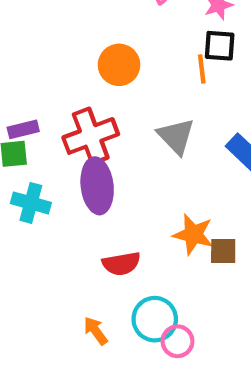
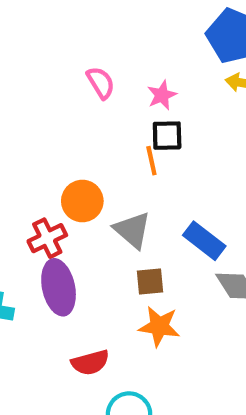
orange circle: (119, 65) -> (82, 201), moved
red cross: (91, 136) -> (47, 238), size x0.7
brown square: (223, 251) -> (150, 282), moved

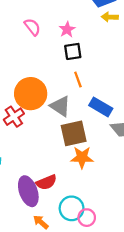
orange line: (151, 161) -> (78, 79), moved
orange circle: (82, 201) -> (31, 94), size x1.4
brown square: (150, 282) -> (74, 133), size x1.6
purple ellipse: (59, 287) -> (28, 191), moved

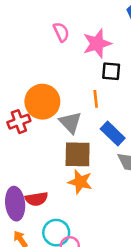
pink star: (67, 29) -> (97, 44), size x1.6
black square: (73, 51) -> (111, 71), moved

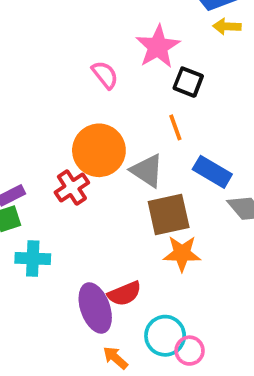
pink semicircle: (61, 32) -> (105, 75), moved
black square: (111, 71) -> (188, 82), turned 30

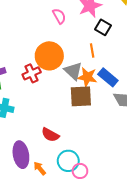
orange star: (182, 253) -> (87, 77), moved
red semicircle: (125, 294) -> (50, 135), turned 42
purple ellipse: (95, 308) -> (21, 155), moved

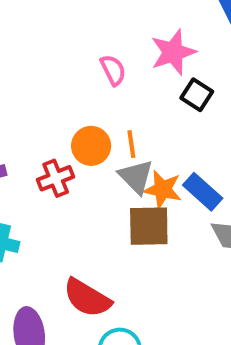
orange line: (92, 50) -> (131, 144), moved
orange circle: (49, 56) -> (91, 146), size x0.7
red semicircle: (50, 135) -> (87, 298), size x1.4

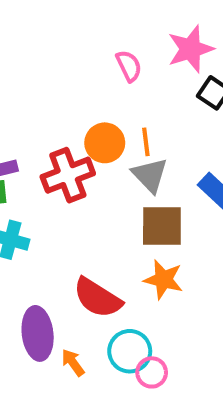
red cross: (56, 178) -> (68, 175), size x1.4
orange star: (163, 189) -> (163, 280), moved

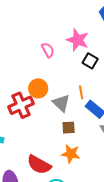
pink star: (190, 49) -> (78, 40), turned -30
orange line: (146, 142) -> (81, 92), moved
brown square: (162, 226) -> (69, 128), size x0.6

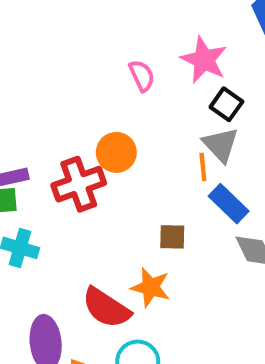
gray triangle: (61, 103) -> (221, 145), moved
orange star: (71, 154) -> (151, 287), moved

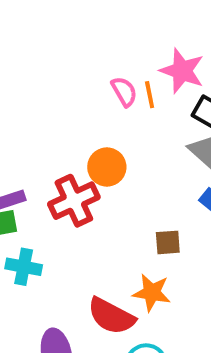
orange line: (203, 167) -> (150, 95), moved

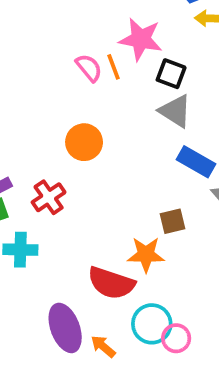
red cross: (74, 201) -> (49, 197), moved, size x0.7
brown square: (168, 242) -> (172, 221), moved

